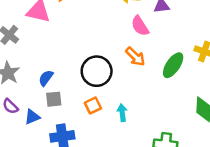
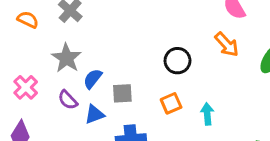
black circle: (97, 71) -> (177, 61), size x0.7
blue semicircle: (46, 78) -> (93, 79), moved

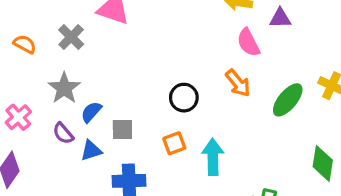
cyan arrow: (207, 114) -> (213, 157), size x1.5

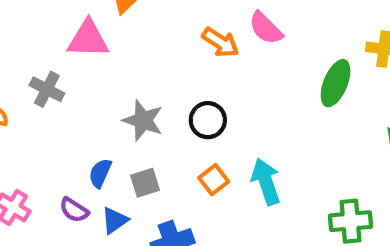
orange arrow: (238, 83) -> (220, 42), moved
gray star: (64, 88) -> (143, 120), moved

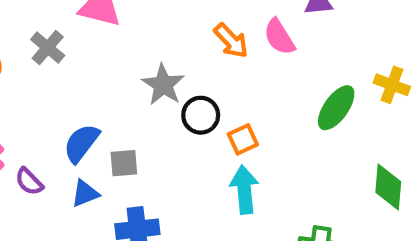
gray star: (143, 120) -> (163, 85), moved
blue semicircle: (100, 173) -> (81, 143), size x1.4
orange square: (214, 180) -> (243, 139), moved
purple semicircle: (74, 210) -> (29, 182), moved

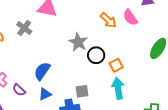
gray square: (124, 163) -> (82, 91), moved

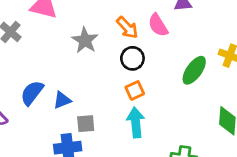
gray star: (78, 42) -> (85, 40), moved
black circle: (96, 55) -> (132, 58), moved
blue triangle: (45, 94) -> (62, 100), moved

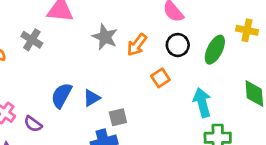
orange arrow: (127, 28) -> (137, 45), moved, turned 90
black circle: (132, 58) -> (178, 45), moved
cyan arrow: (136, 122) -> (202, 102), moved

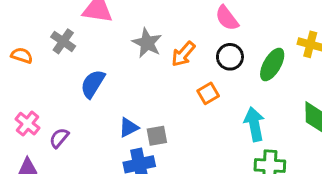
blue semicircle: (62, 95) -> (93, 84), moved
blue triangle: (92, 98) -> (129, 127), moved
purple semicircle: (33, 124) -> (59, 138), turned 90

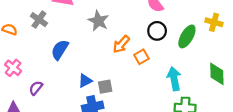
orange arrow: (183, 54) -> (121, 44), moved
pink cross: (27, 124) -> (13, 68), moved

